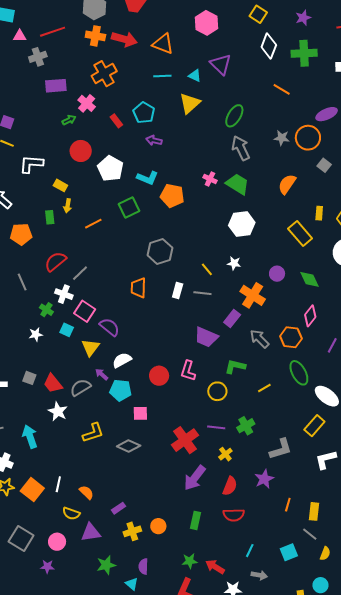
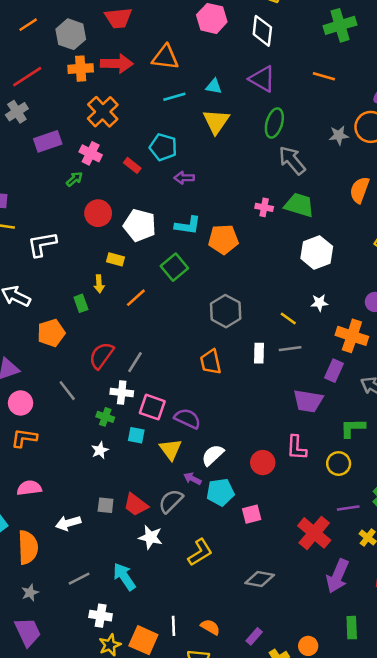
white diamond: (269, 46) -> (262, 31), moved
purple triangle: (221, 64) -> (262, 79), moved
yellow rectangle: (60, 185) -> (115, 259), moved
gray diamond: (129, 446) -> (260, 579), moved

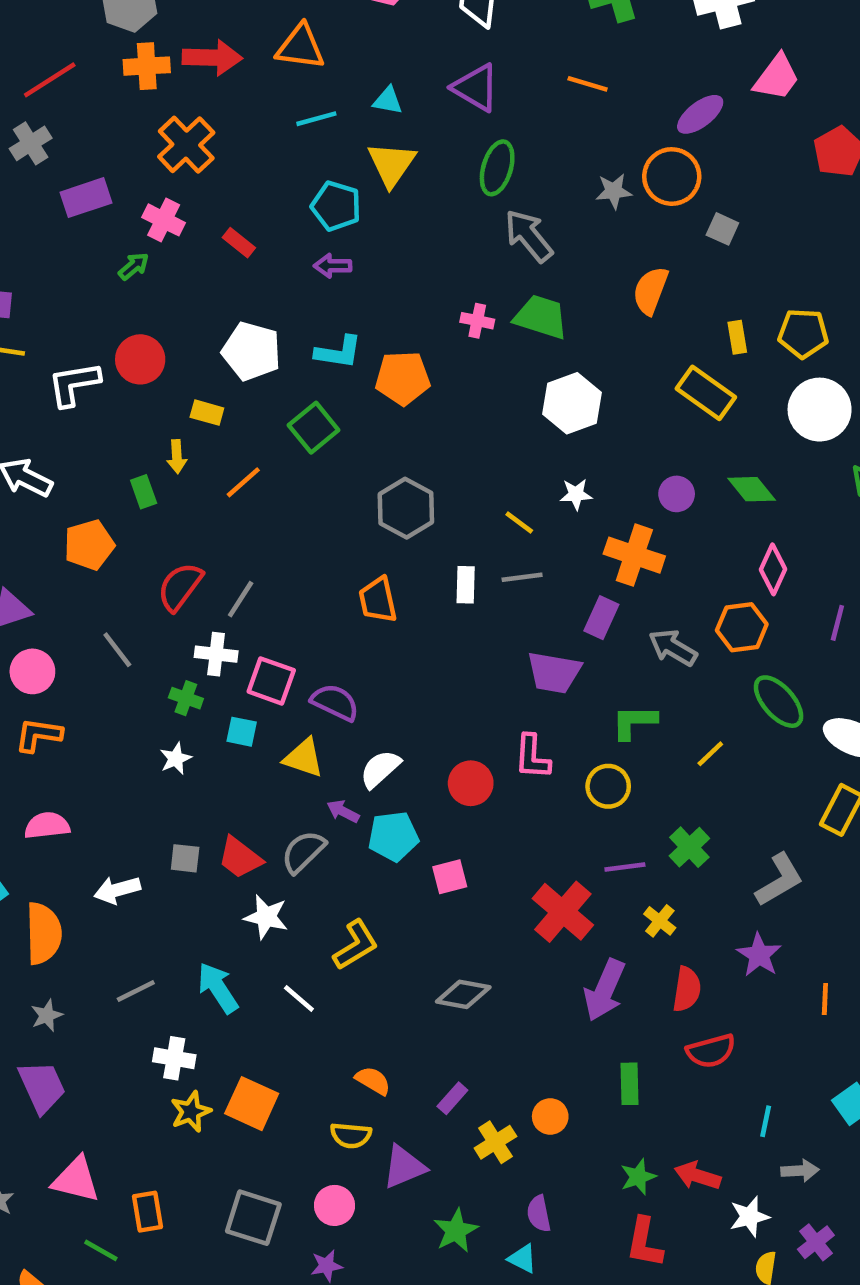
cyan pentagon: (163, 147) -> (336, 206), moved
red circle: (98, 213) -> (140, 359), moved
yellow triangle: (170, 449) -> (304, 758), turned -35
white line: (174, 626) -> (299, 998), moved, turned -48

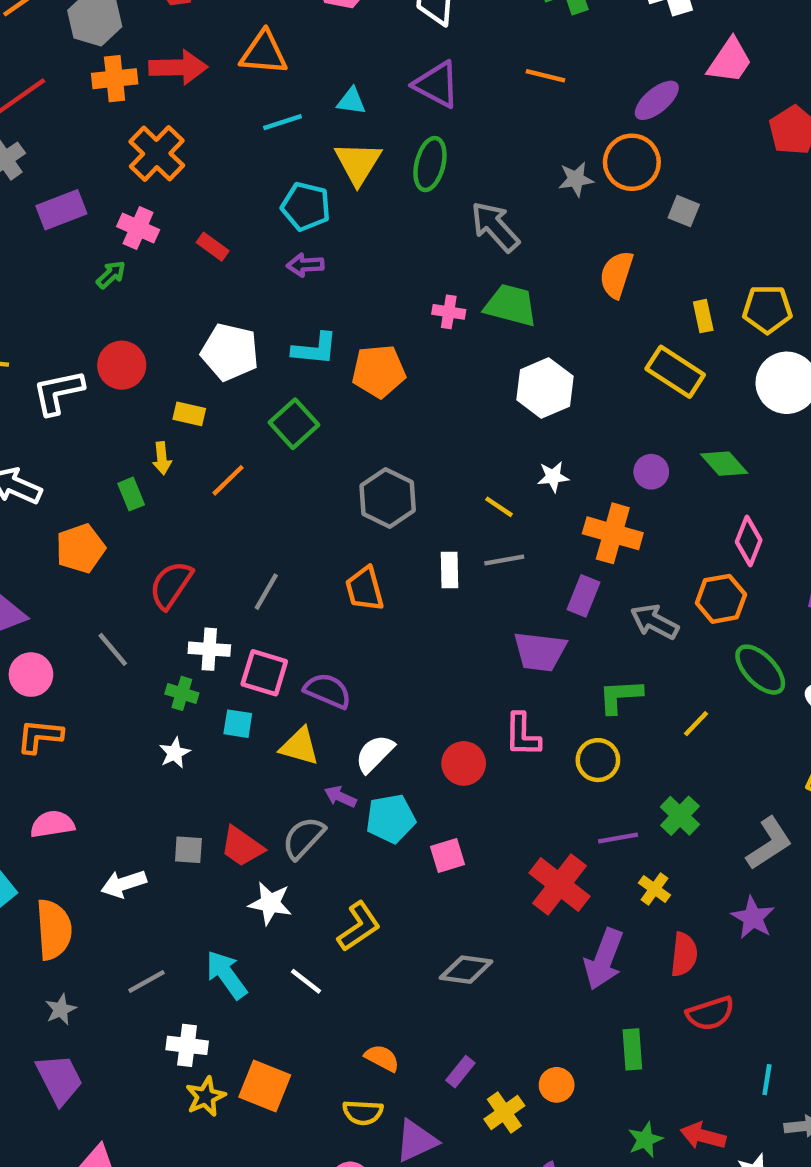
green ellipse: (497, 168) -> (430, 164), moved
gray line: (241, 599) -> (266, 592), moved

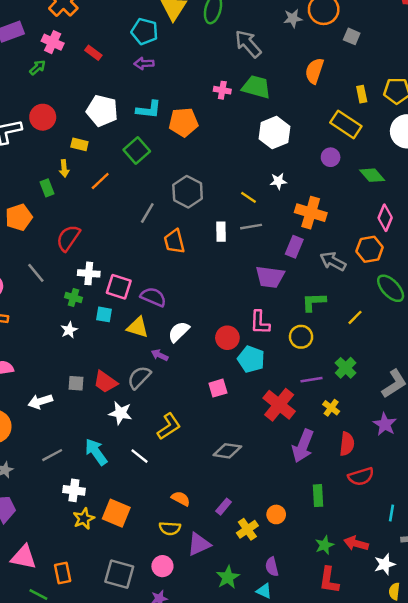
purple circle: (651, 472) -> (331, 157), moved
gray line: (266, 592) -> (147, 213), moved
cyan pentagon: (391, 819) -> (251, 359), moved, turned 30

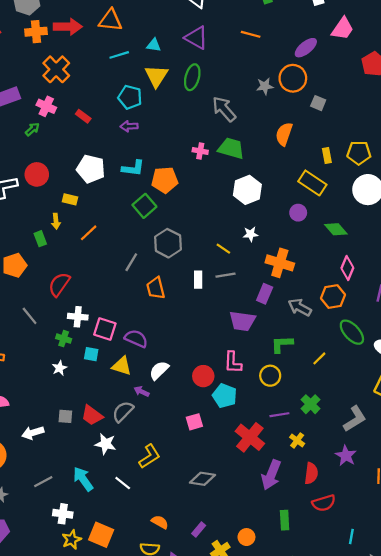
green square: (137, 150) -> (144, 206), moved

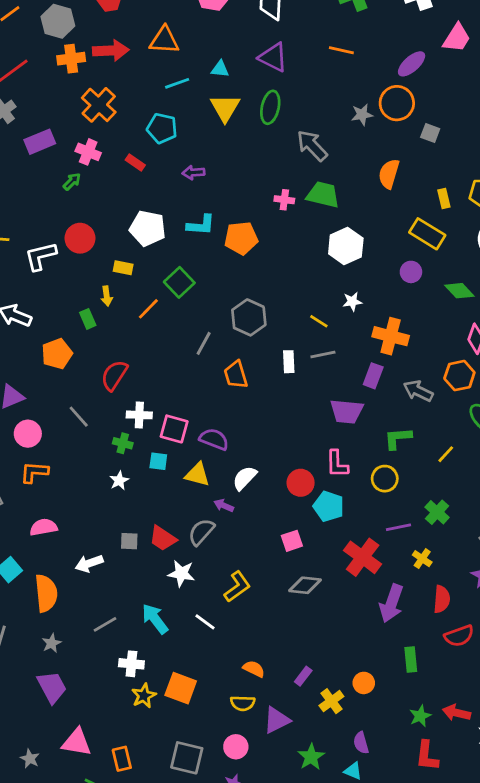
cyan pentagon: (130, 97) -> (162, 128), moved
green square: (144, 206) -> (179, 282), moved
gray diamond: (203, 479) -> (305, 585), moved

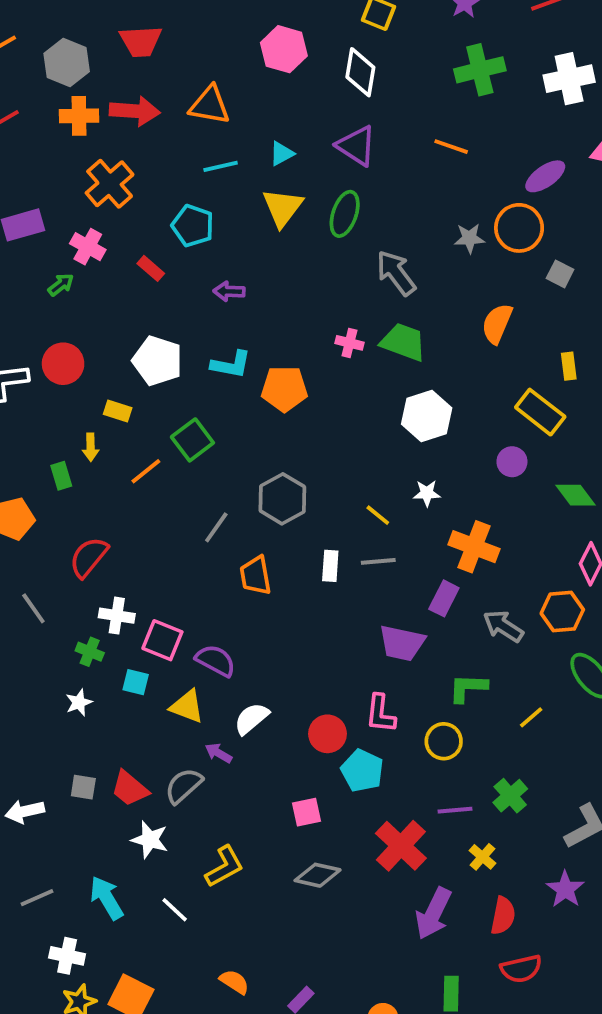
cyan triangle: (220, 69) -> (282, 153), turned -42

